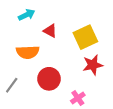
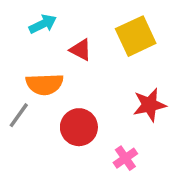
yellow square: (85, 37) -> (136, 36), moved
gray line: (12, 85) -> (19, 115), moved

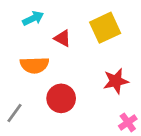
gray line: (19, 115) -> (14, 113), moved
pink cross: (125, 158) -> (128, 122), moved

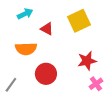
pink cross: (128, 122) -> (96, 84), moved

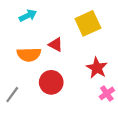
red triangle: (47, 29) -> (56, 45), moved
red star: (87, 61) -> (97, 68), turned -30

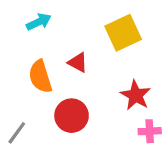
orange semicircle: (29, 55) -> (40, 77), turned 75
pink cross: (107, 93) -> (150, 131), turned 32

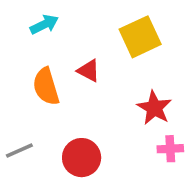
red circle: (72, 116) -> (82, 158), moved
gray line: (17, 133) -> (19, 150), turned 30

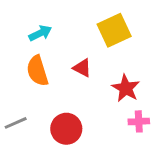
cyan arrow: (44, 24) -> (40, 33), moved
red triangle: (89, 71) -> (82, 68), moved

